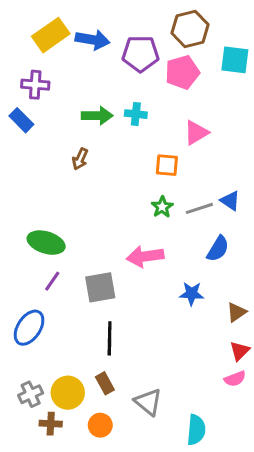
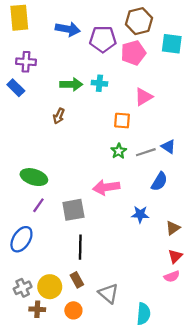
yellow rectangle: (51, 35) -> (19, 18), moved, turned -60

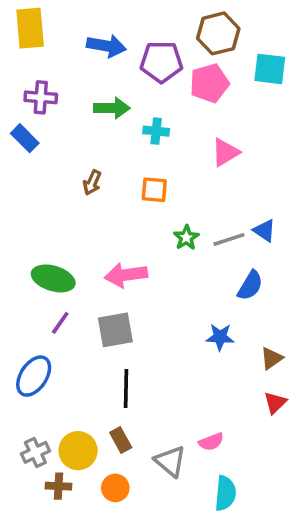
green arrow: (71, 84) -> (112, 108), moved
orange square: (122, 121) -> (154, 190), moved
pink arrow: (106, 187) -> (126, 275), moved
pink semicircle: (172, 277) -> (211, 442), moved

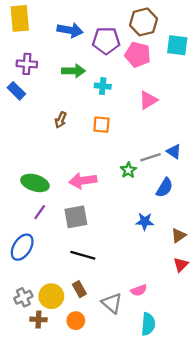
pink pentagon: (209, 83) -> (138, 55), turned 30
green star: (186, 238) -> (128, 170), moved
black line: (126, 389) -> (83, 255), turned -75

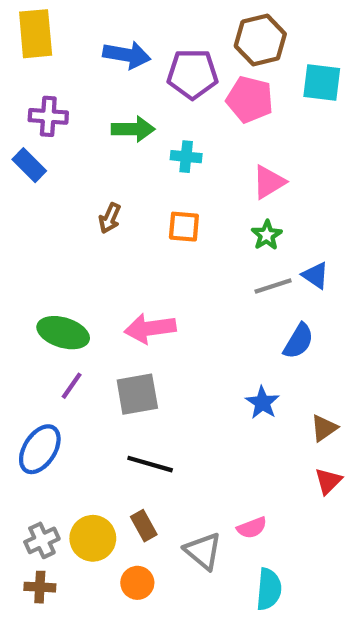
green star: (128, 170) -> (267, 235), moved
blue star: (145, 221) -> (262, 403), turned 30
brown cross: (38, 319) -> (40, 587), moved

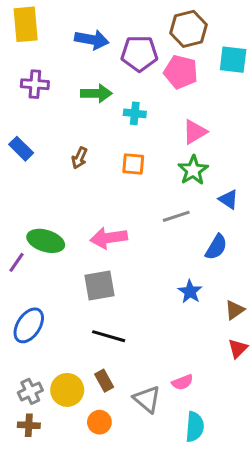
blue rectangle: (29, 165) -> (21, 149), moved
green star: (267, 235) -> (193, 170), size x1.4
gray line: (273, 286) -> (176, 216), moved
purple line: (72, 386) -> (16, 262), moved

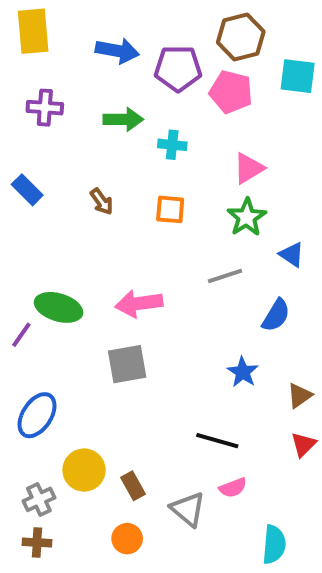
brown arrow: (79, 158) -> (102, 202), turned -60
black line: (109, 336) -> (217, 441), moved
yellow circle: (67, 390) -> (84, 470), moved
cyan semicircle: (195, 427) -> (274, 544), moved

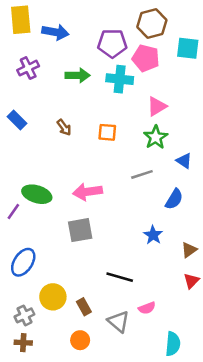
blue arrow: (117, 51) -> (55, 32), moved
purple cross: (45, 108) -> (28, 68), turned -30
cyan cross: (172, 145) -> (120, 79), moved, size x1.5
black line: (217, 441) -> (120, 277), moved

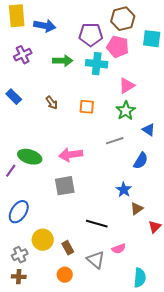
brown triangle: (189, 250) -> (137, 209), moved

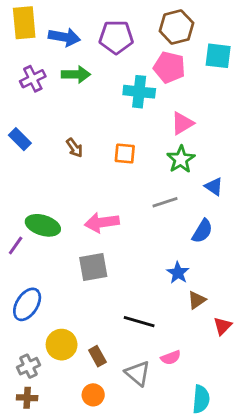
purple pentagon: (91, 35) -> (116, 37), moved
green arrow: (63, 61) -> (76, 74), moved

